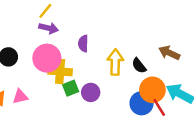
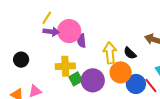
pink circle: (47, 58) -> (69, 31), moved
orange circle: (152, 90) -> (121, 72), moved
purple circle: (91, 92) -> (93, 80), size x1.5

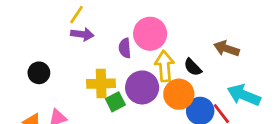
pink circle: (69, 31) -> (150, 34), moved
purple circle: (93, 80) -> (142, 87), moved

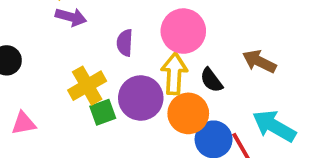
pink circle: (150, 34) -> (183, 31), moved
yellow cross: (101, 84) -> (87, 86), turned -36

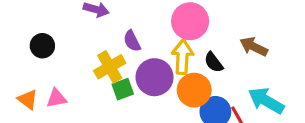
purple semicircle: (125, 43) -> (132, 41), moved, turned -30

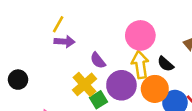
black circle: (42, 46) -> (18, 80), moved

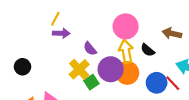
orange circle: (155, 89) -> (127, 73), moved

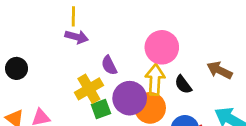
yellow line: (55, 19) -> (73, 16), turned -40

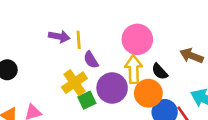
yellow line: (73, 16) -> (79, 40), moved
orange circle: (150, 108) -> (148, 93), moved

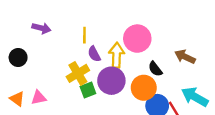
purple arrow: (59, 36) -> (41, 28), moved
yellow arrow: (134, 69) -> (117, 55), moved

